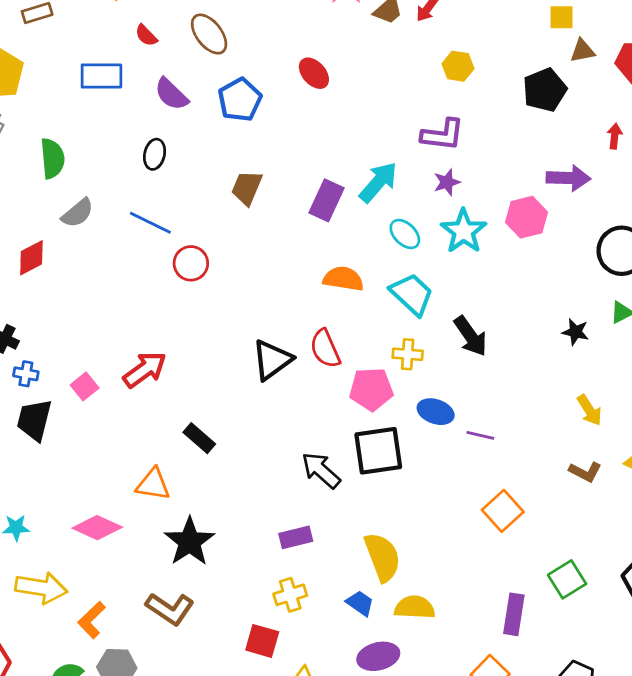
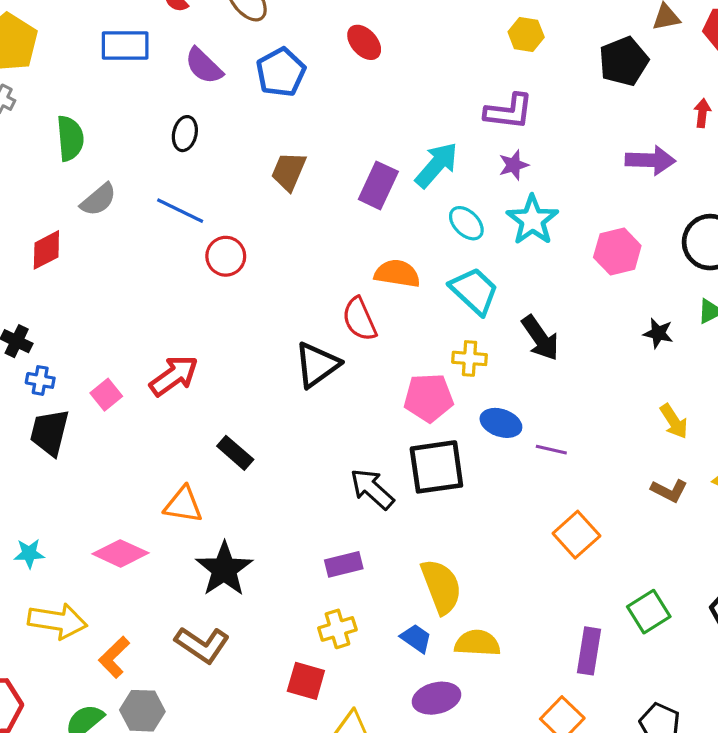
pink hexagon: (527, 217) -> (617, 252), moved
red semicircle: (325, 349) -> (359, 319), moved

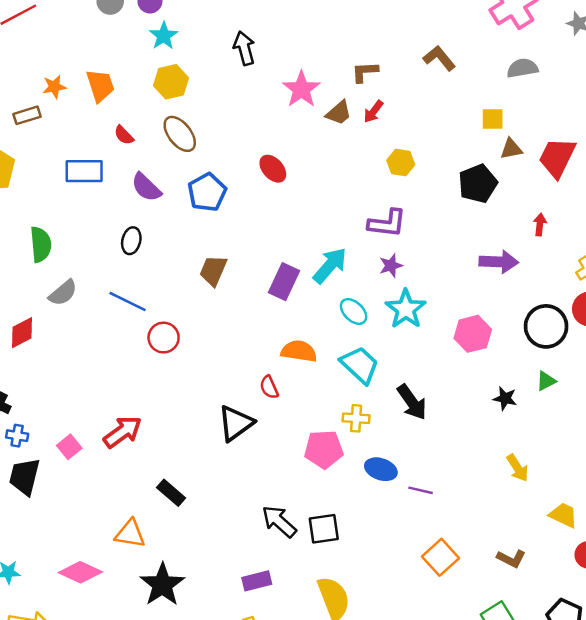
red semicircle: (359, 319) -> (269, 387), size x0.7
black square: (436, 467) -> (324, 529), moved, size x0.7
brown L-shape: (669, 491) -> (511, 559), moved

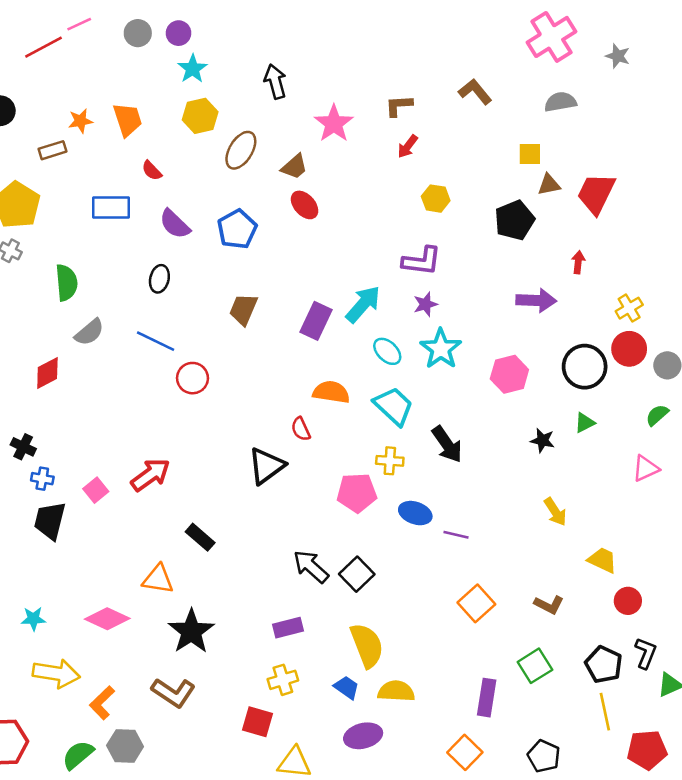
brown trapezoid: (339, 113) -> (294, 167), moved
brown ellipse: (180, 134) -> (241, 150), moved, turned 69
black square: (324, 529) -> (357, 574), turned -36

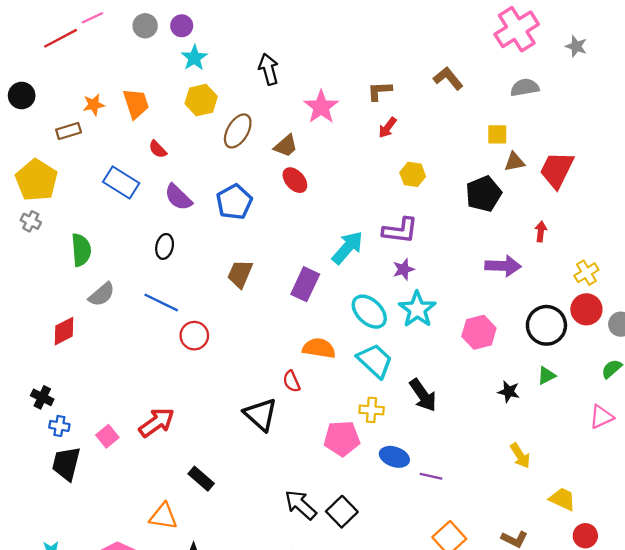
blue rectangle: (111, 208) -> (121, 182), turned 32
cyan arrow: (363, 304) -> (347, 248), moved
cyan ellipse: (387, 351) -> (369, 312), size x1.4
black triangle: (266, 466) -> (261, 415), turned -42

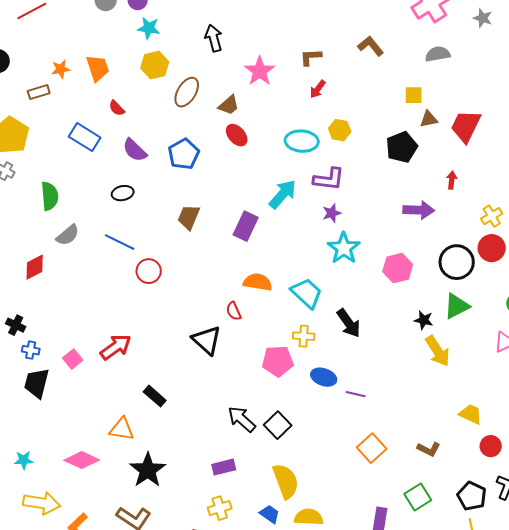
cyan star: (194, 58) -> (149, 28), turned -30
black ellipse: (165, 246) -> (123, 193), turned 65
cyan ellipse: (369, 312) -> (302, 141), moved, turned -40
green triangle: (546, 376) -> (457, 306), size x1.6
yellow arrow: (520, 456) -> (438, 351), moved, size x1.4

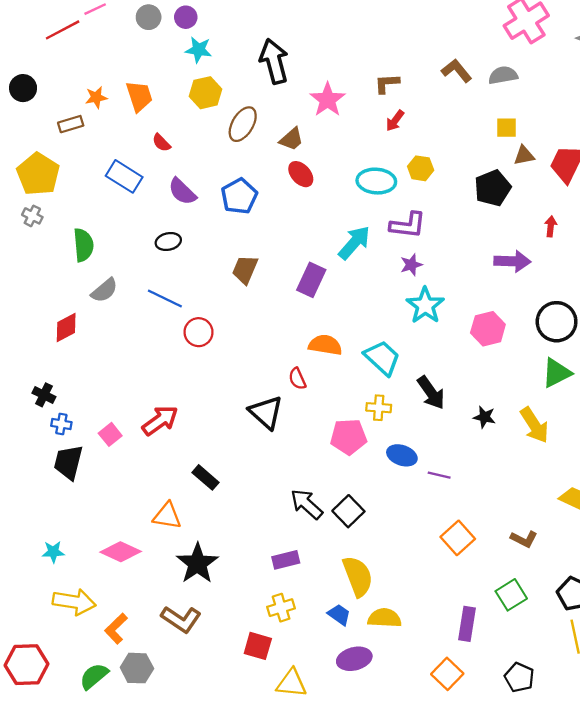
black arrow: (214, 38) -> (274, 61), size x1.4
gray semicircle: (438, 54) -> (503, 75), moved
black star: (424, 320) -> (484, 417), moved

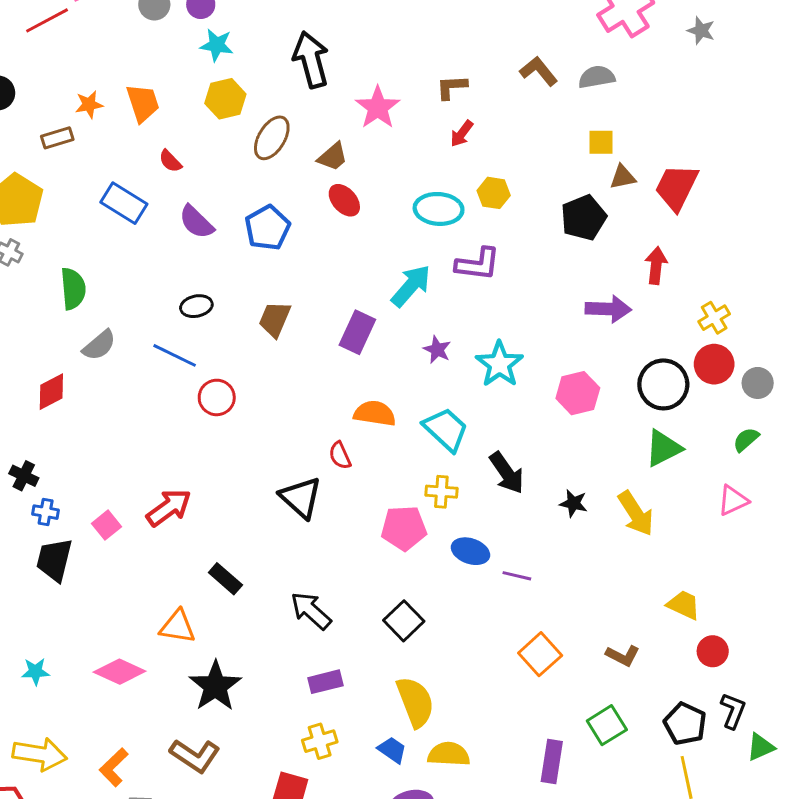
red arrow: (551, 226) -> (656, 266), size x1.4
black ellipse: (168, 242) -> (196, 306), moved
purple star: (411, 265) -> (437, 350), moved, turned -30
black arrow: (307, 504) -> (311, 611), moved
yellow arrow: (74, 602) -> (40, 754), moved

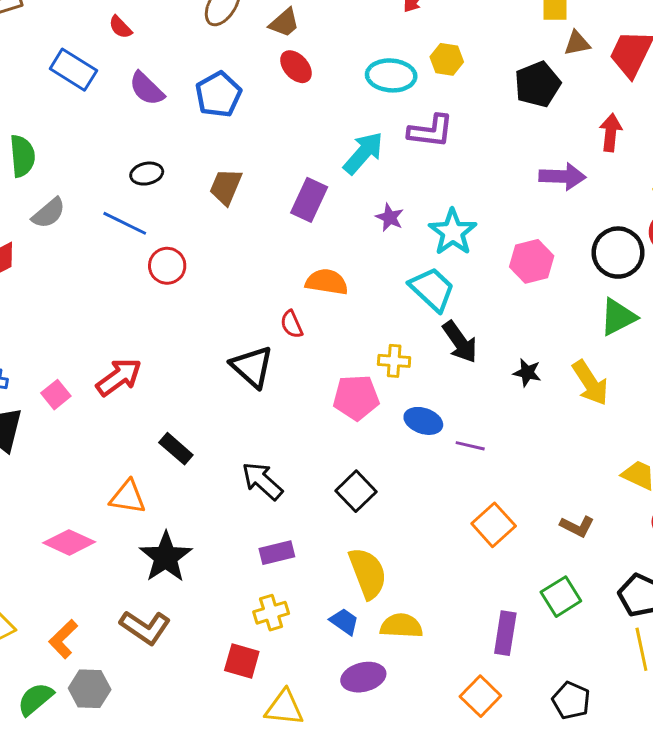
cyan trapezoid: (446, 429) -> (432, 289), moved

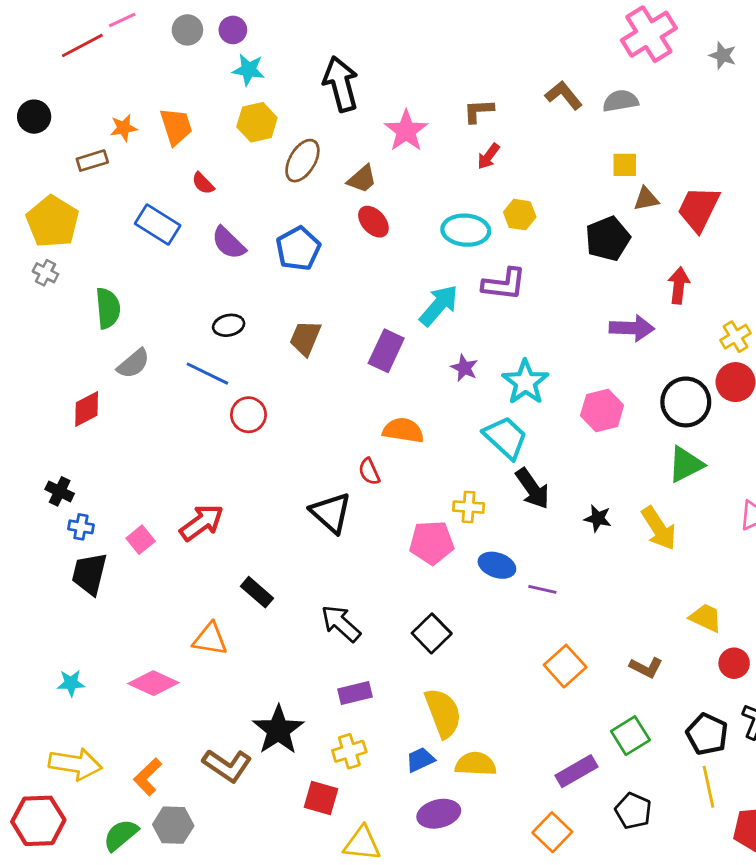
black star: (166, 557) -> (278, 730), moved
blue trapezoid: (344, 621) -> (420, 760), turned -60
purple rectangle: (505, 633) -> (576, 771), turned 51
black pentagon: (571, 700) -> (633, 811), moved

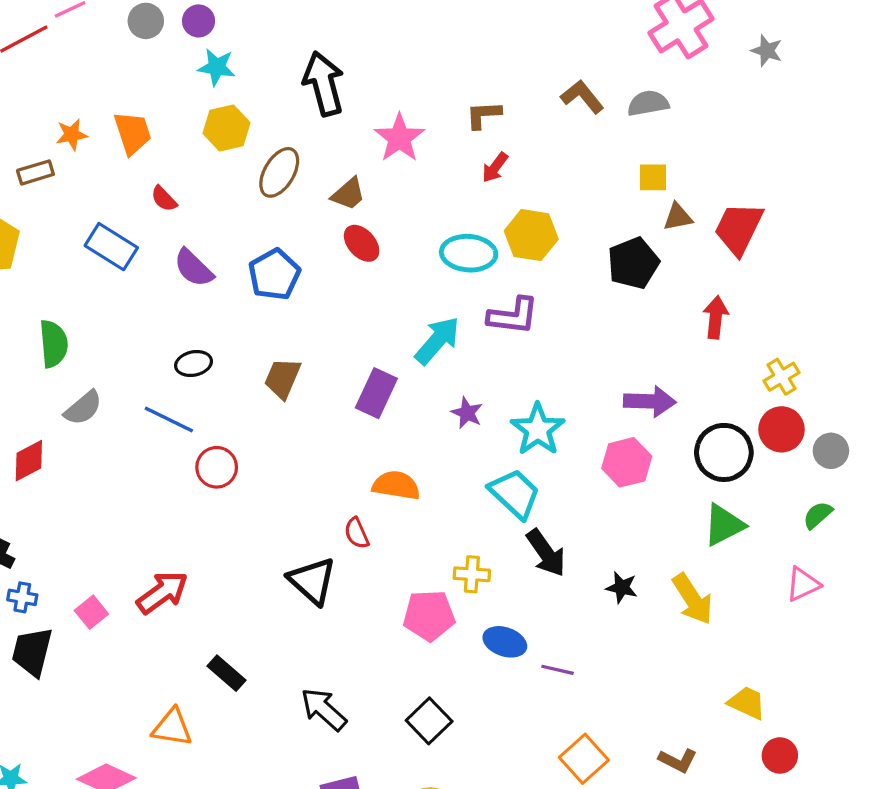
yellow hexagon: (520, 215) -> (531, 235), size x1.4
purple arrow: (632, 328) -> (650, 401), moved

